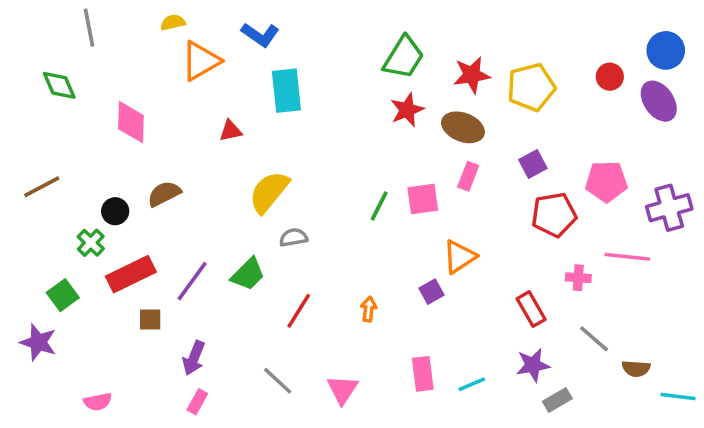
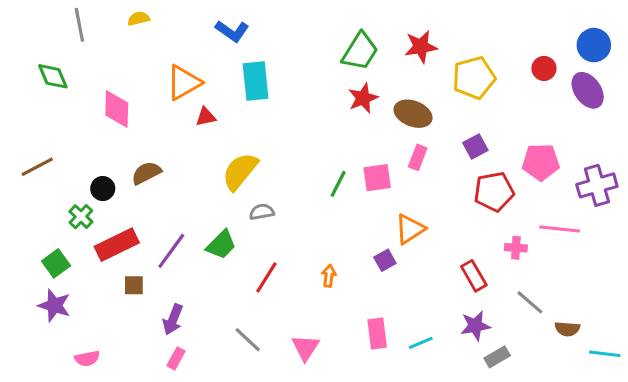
yellow semicircle: (173, 22) -> (139, 19), moved
orange triangle: (201, 61) -> (184, 83), moved
red star: (472, 75) -> (421, 47), moved
purple star: (38, 342) -> (54, 305), moved

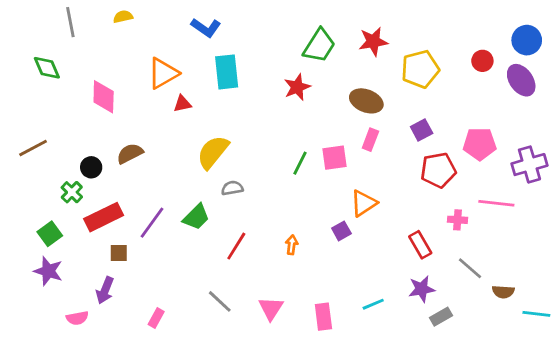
red star: (363, 98) -> (297, 87), moved
purple arrow: (173, 319) -> (105, 290), moved
pink rectangle: (377, 334) -> (323, 317), moved

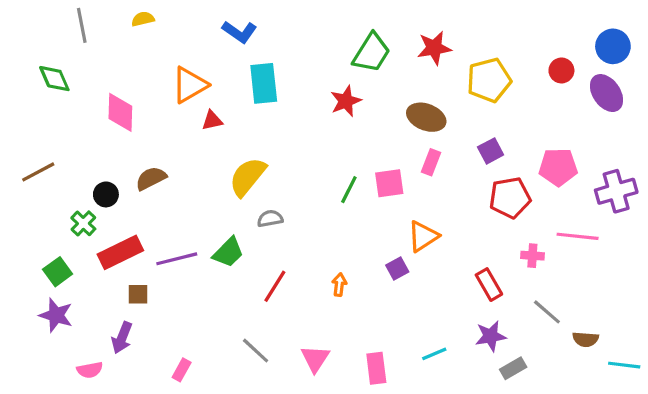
purple line: (152, 223) -> (177, 259), turned 40

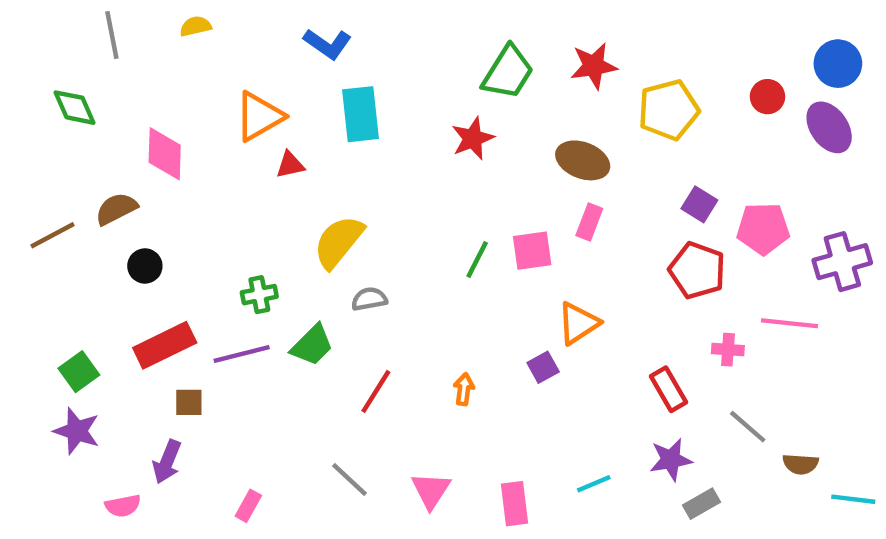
purple square: (491, 151) -> (699, 204), moved, turned -30
brown semicircle: (151, 178) -> (116, 209), moved
red pentagon: (510, 198) -> (697, 270), turned 30
green cross: (83, 223) -> (259, 295), moved, turned 35

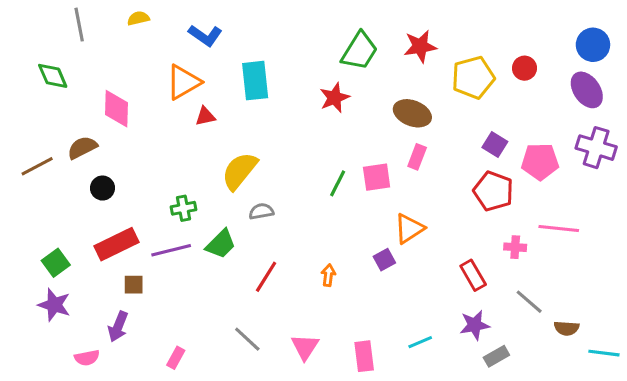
blue L-shape: (328, 44) -> (205, 35), moved
red circle: (768, 97) -> (524, 68), moved
purple cross: (842, 262) -> (596, 148), moved, turned 33

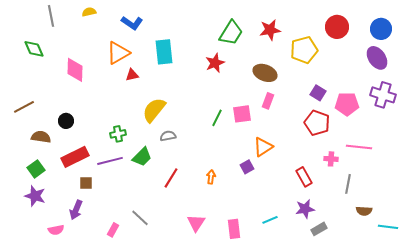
red circle: (524, 68) -> (337, 27), moved, size x1.5
brown semicircle: (82, 148) -> (41, 137), moved, turned 36
gray line: (529, 302) -> (348, 184), moved, turned 60
gray line: (247, 339) -> (140, 218), moved

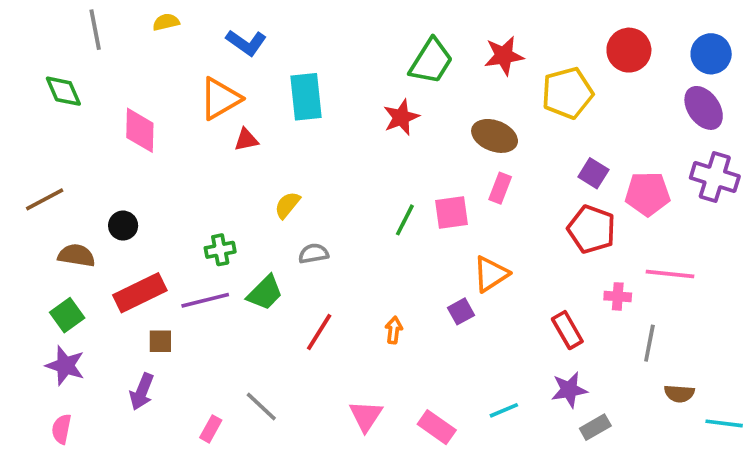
yellow semicircle: (154, 110) -> (287, 205), size x0.6
pink rectangle: (234, 229) -> (437, 427), turned -48
pink semicircle: (56, 230) -> (61, 429), moved, turned 112

